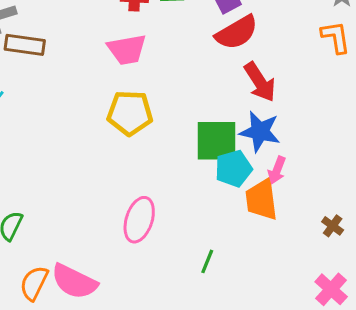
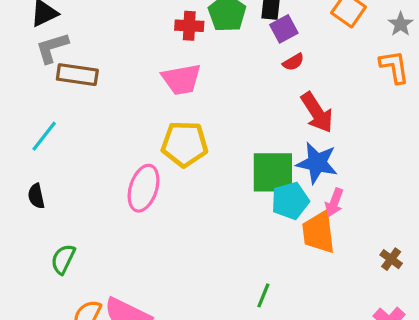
red semicircle: (237, 33) -> (293, 62), size x0.5
pink ellipse: (139, 220) -> (144, 188), moved

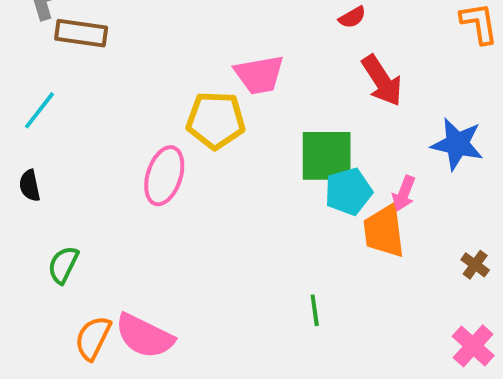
pink trapezoid: (181, 79) -> (259, 75), moved
blue star: (317, 163) -> (457, 144), moved
green line: (263, 295) -> (315, 310), turned -30

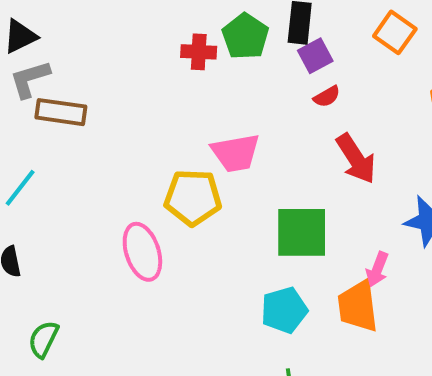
pink ellipse: (164, 176) -> (142, 252), turned -36
cyan pentagon: (348, 192) -> (284, 310), moved

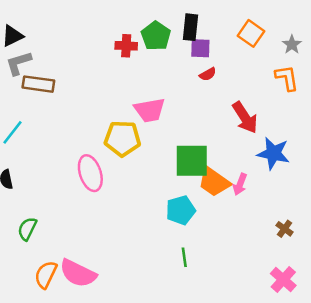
purple square: (315, 56) -> (200, 48), turned 30
red arrow: (356, 159) -> (245, 117), moved
orange trapezoid: (358, 306) -> (214, 182), moved, turned -48

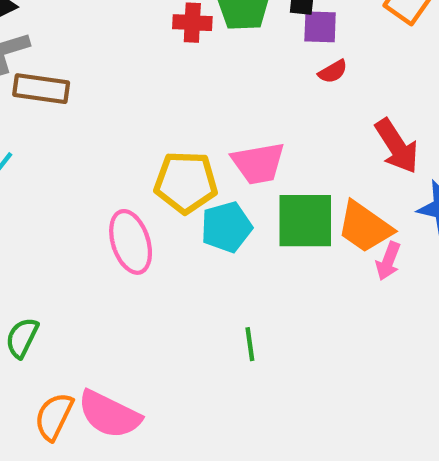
pink trapezoid: (150, 110) -> (258, 163), moved
orange trapezoid: (214, 182) -> (365, 227), moved
cyan pentagon: (181, 210) -> (226, 227), moved
green line: (184, 257) -> (250, 344), moved

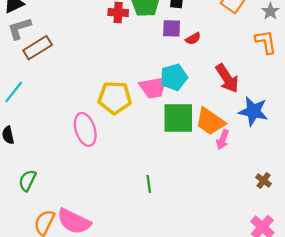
purple square: (320, 27) -> (172, 28), moved
brown rectangle: (41, 89) -> (38, 48), turned -40
cyan pentagon: (226, 227) -> (174, 77), moved

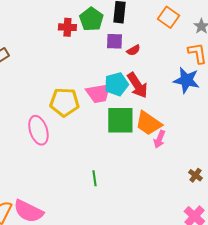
red arrow: (227, 78) -> (137, 85), moved
blue star: (253, 111) -> (186, 80), moved

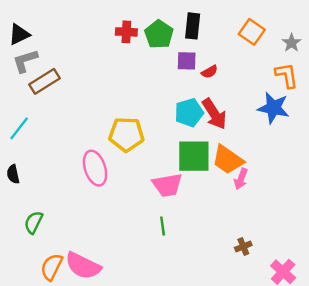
red cross: (67, 27) -> (126, 32), moved
pink trapezoid: (98, 93) -> (167, 185), moved
brown cross: (195, 175) -> (243, 246), moved, turned 32

